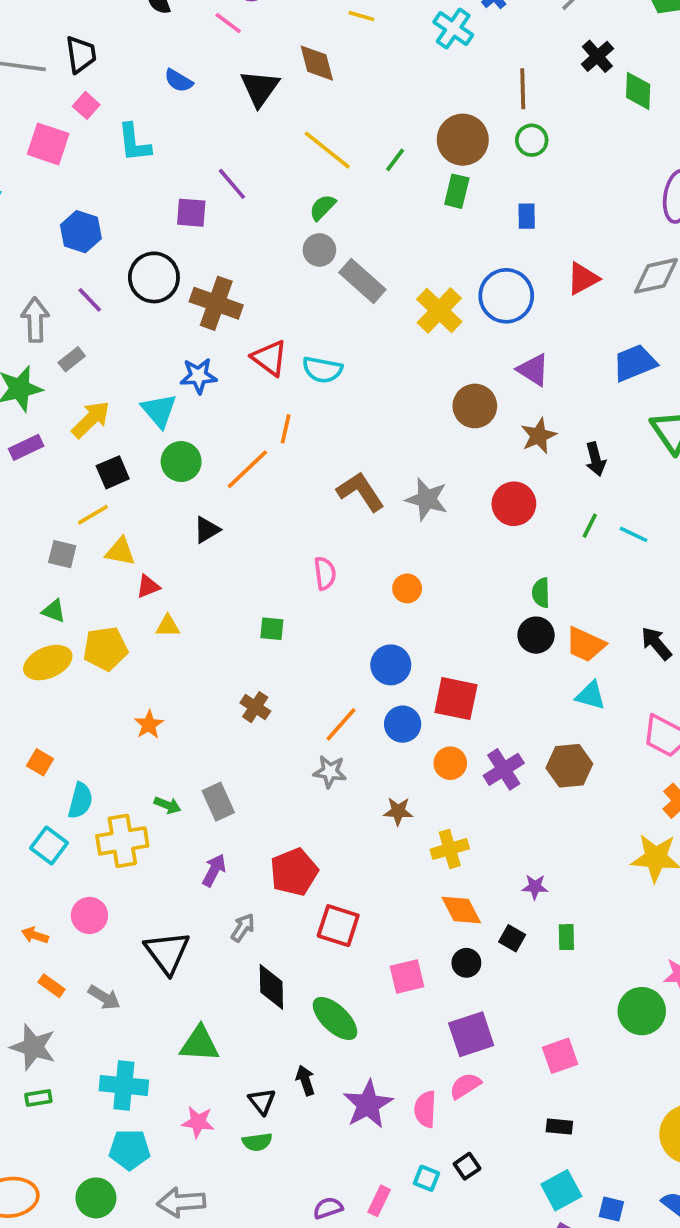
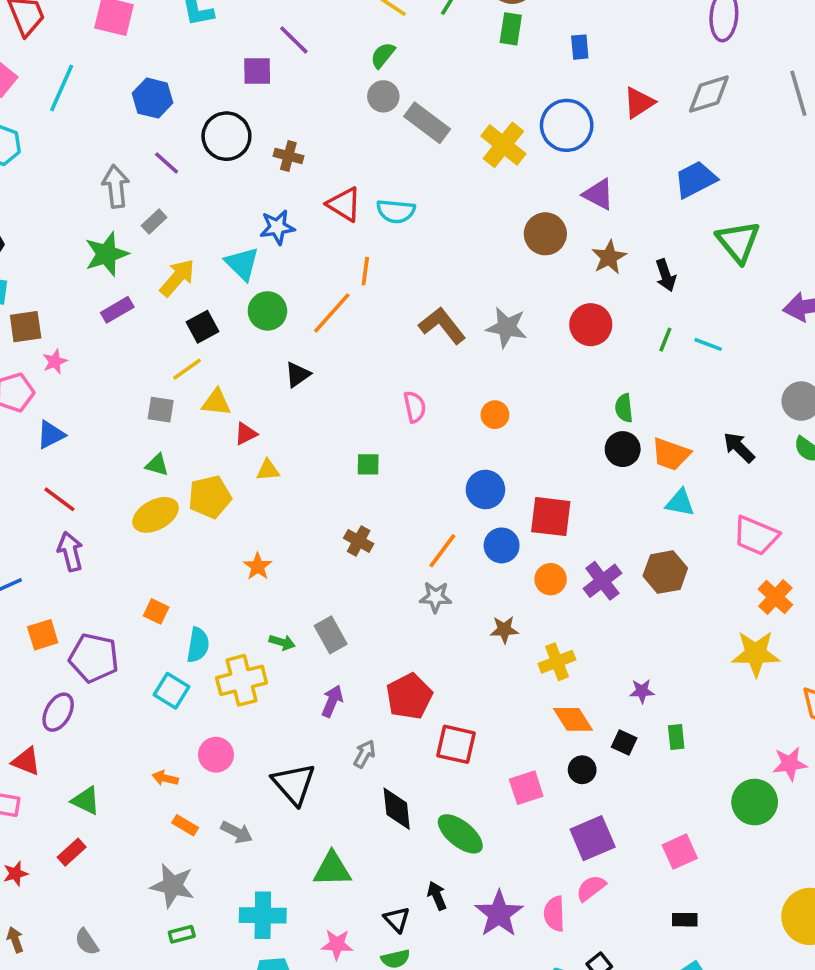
brown cross: (216, 303) -> (288, 156), size x0.6

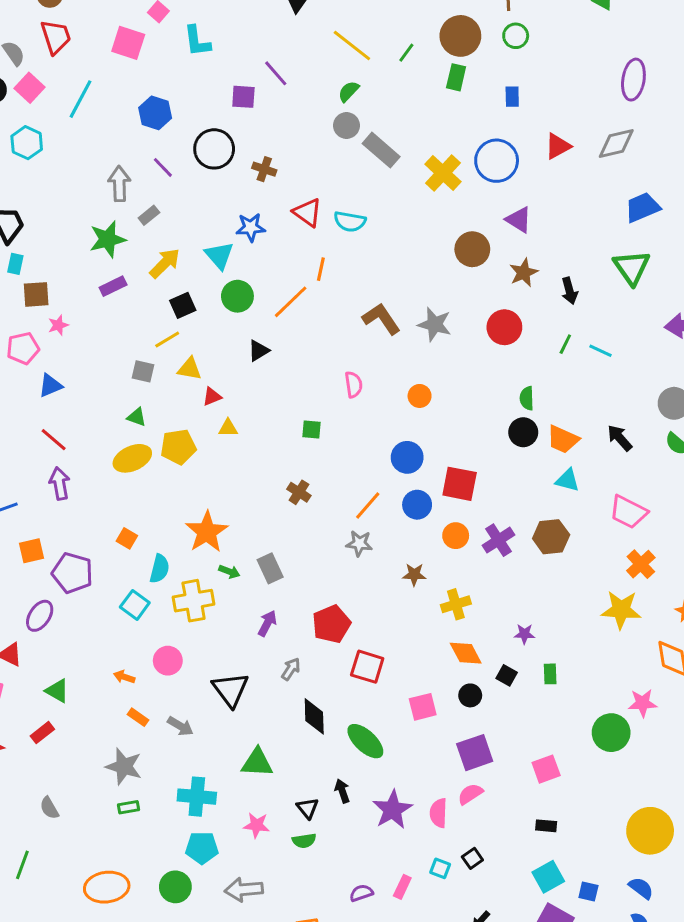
blue trapezoid: (695, 180) -> (642, 207), moved
orange star: (258, 566) -> (207, 532), moved, size x1.8

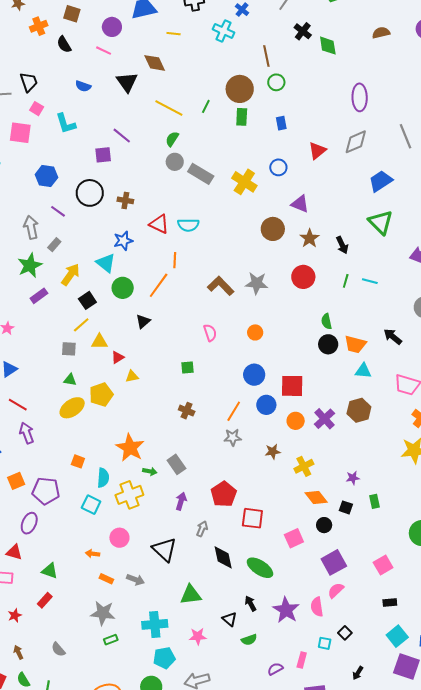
blue circle: (497, 161) -> (278, 167), size x0.6
green semicircle: (304, 841) -> (249, 640), moved

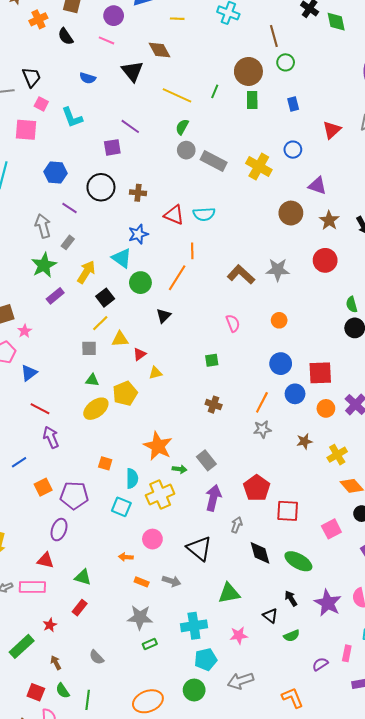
purple arrow: (181, 501) -> (213, 498), size x1.4

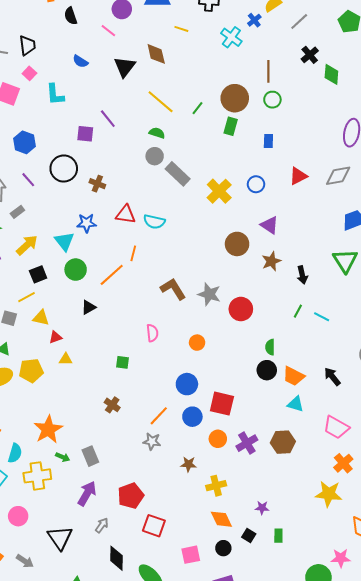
green semicircle: (182, 127) -> (157, 133), turned 63
red triangle: (174, 215) -> (126, 214), turned -30
red circle: (325, 260) -> (241, 309), moved

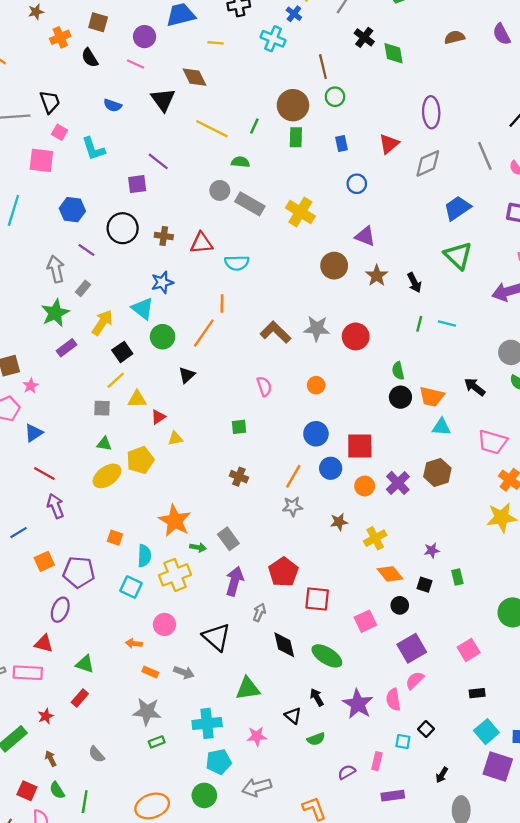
green semicircle: (157, 133) -> (240, 162), moved
red triangle: (298, 176) -> (389, 144), moved
blue circle: (256, 184) -> (357, 184), moved
red triangle: (126, 214) -> (201, 243), moved

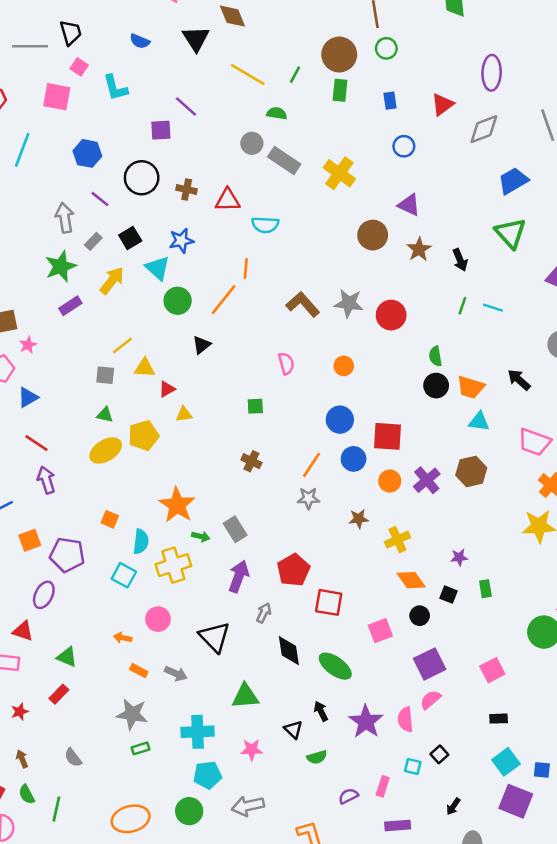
black square: (122, 352) -> (130, 238), moved

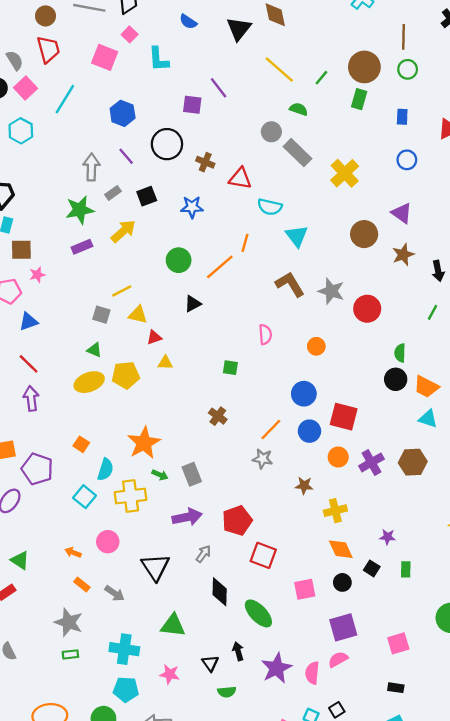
cyan triangle: (158, 268) -> (297, 236), moved
purple arrow: (239, 576) -> (187, 517), turned 48

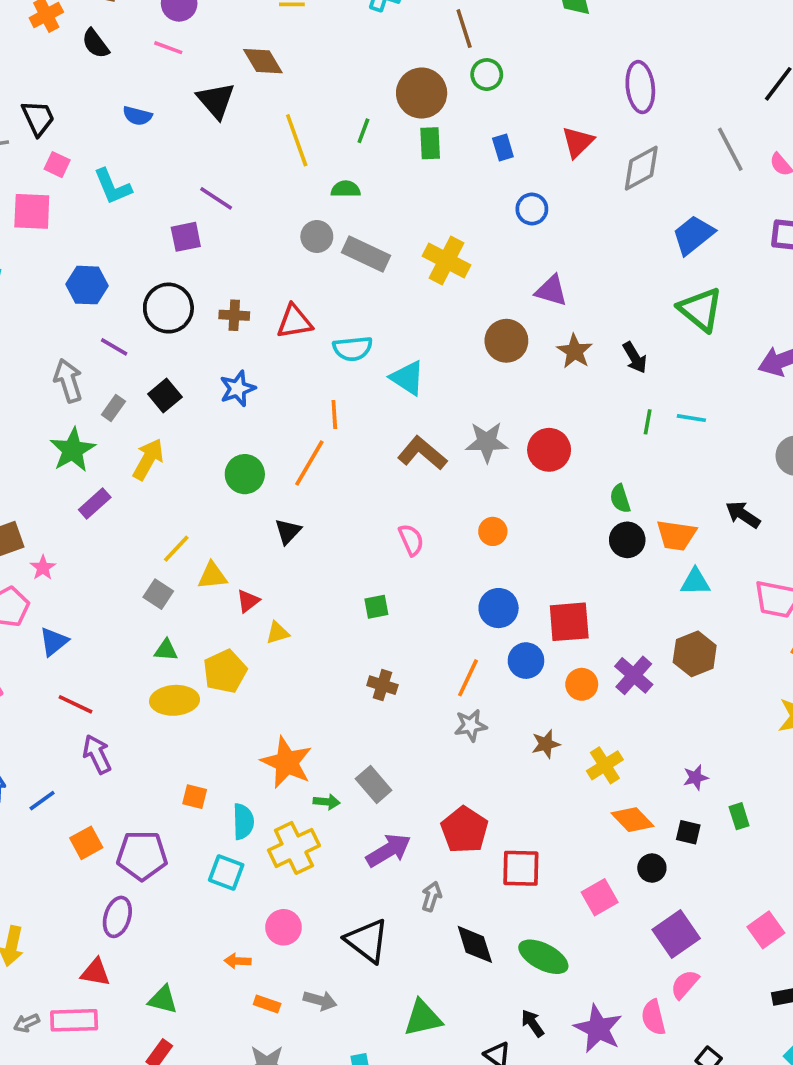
yellow line: (279, 70) -> (297, 140), turned 48
gray square: (101, 315) -> (158, 594), turned 36
yellow ellipse: (89, 382) -> (175, 700), turned 36

